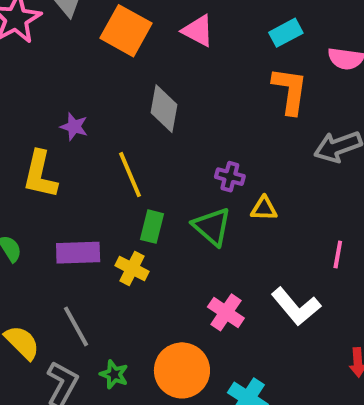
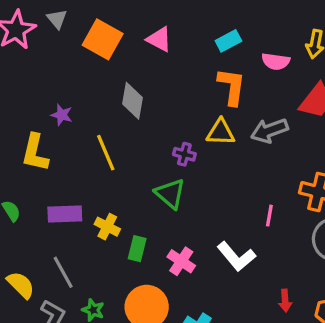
yellow triangle: (264, 209) -> (221, 132), moved, size x1.4
green rectangle: (152, 227) -> (137, 249), moved

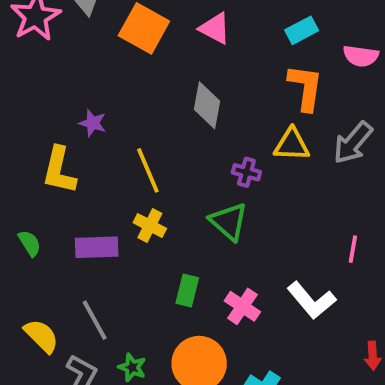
gray diamond: (132, 101) -> (207, 105), moved
gray arrow: (269, 131) -> (353, 143), turned -30
yellow cross: (107, 227) -> (150, 226), moved

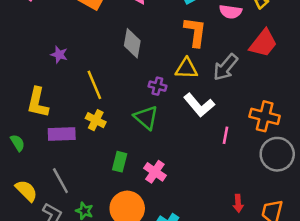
yellow L-shape: (59, 170) -> (38, 102), moved
green semicircle: (30, 243) -> (18, 143), moved
white L-shape: (311, 300) -> (199, 105), moved

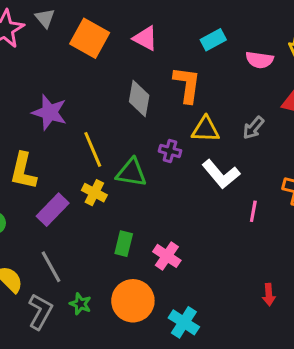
orange L-shape: (195, 32) -> (187, 85), moved
purple star: (59, 55) -> (50, 112), size x1.6
gray arrow: (226, 67) -> (253, 128), size x0.7
green triangle: (146, 118) -> (131, 173), moved, turned -32
purple rectangle: (62, 134) -> (53, 210), turned -44

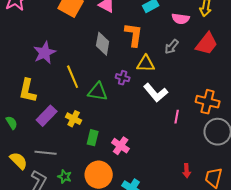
purple star: (50, 112) -> (45, 53), turned 30
gray arrow: (253, 128) -> (172, 47), moved
yellow cross: (94, 193) -> (74, 119), moved
gray line: (51, 267) -> (46, 153), turned -55

